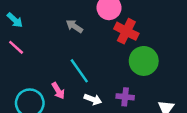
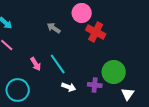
green circle: (144, 61) -> (114, 72), moved
pink arrow: (58, 91) -> (36, 64), moved

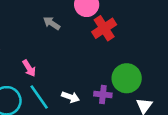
red cross: (96, 32) -> (104, 28), turned 30
cyan line: (58, 64) -> (39, 97), moved

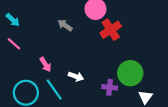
white arrow: (70, 97) -> (76, 76), moved

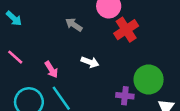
pink line: (14, 44) -> (15, 57), moved
white arrow: (76, 76) -> (90, 62), moved

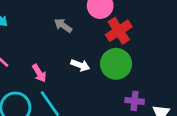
green circle: (149, 80) -> (116, 64), moved
purple cross: (125, 96) -> (135, 101), moved

